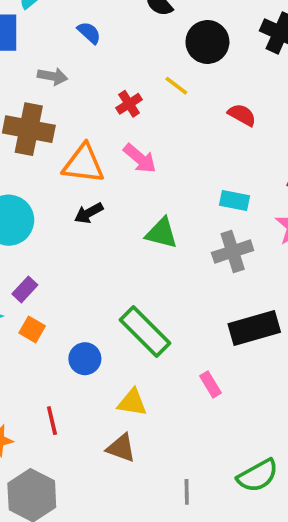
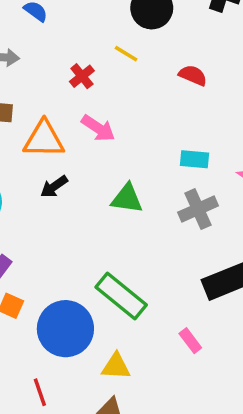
blue circle: (85, 359) -> (65, 329), size x1.8

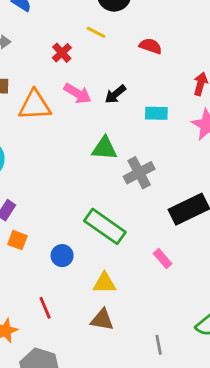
black arrow: (54, 187) -> (115, 94), moved
gray cross: (198, 209) -> (139, 173), moved
blue circle: (65, 329) -> (62, 256), size x0.5

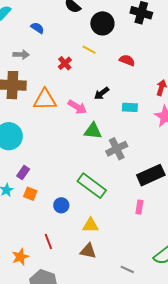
pink arrow: (78, 93) -> (77, 107), moved
pink rectangle: (163, 259) -> (139, 207), moved, turned 48
gray line: (159, 345) -> (127, 269), turned -56

